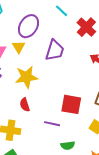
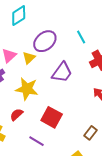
red square: (71, 104) -> (52, 117), moved
red semicircle: (25, 105) -> (17, 115), turned 48

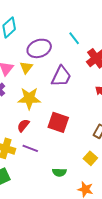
purple ellipse: (45, 41) -> (39, 48), turned 30
purple line: (36, 141) -> (30, 148), moved

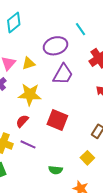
cyan line: (74, 38) -> (80, 29), moved
purple ellipse: (39, 48) -> (56, 46), moved
yellow triangle: (26, 67) -> (28, 63), turned 32

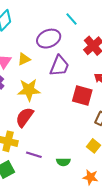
red square: (57, 120) -> (82, 96), moved
red semicircle: (22, 121) -> (25, 117), size x1.5
purple line: (28, 144) -> (34, 155), moved

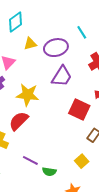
yellow triangle: (24, 59) -> (30, 44), moved
purple line: (34, 155) -> (30, 160), moved

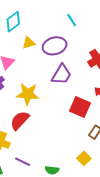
cyan line: (82, 32) -> (72, 20), moved
purple line: (30, 160) -> (23, 162), moved

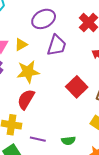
yellow triangle: (29, 43) -> (21, 44), moved
red square: (80, 107) -> (77, 87), moved, turned 35

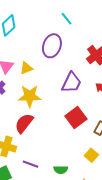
purple ellipse: (44, 19) -> (52, 46), turned -50
purple trapezoid: (56, 45) -> (71, 83), moved

